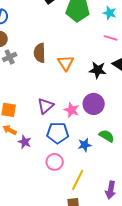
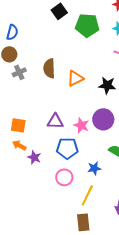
orange triangle: (66, 63) -> (75, 78), turned 36
purple triangle: (46, 106) -> (55, 121), turned 42
blue star: (85, 145) -> (94, 168), moved

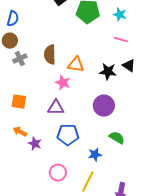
orange triangle: (75, 78) -> (76, 65), turned 36
orange square: (18, 125) -> (19, 102), moved
pink star: (81, 125) -> (63, 83), moved
pink circle: (64, 177) -> (58, 173), moved

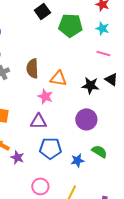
blue star: (95, 155) -> (77, 160), moved

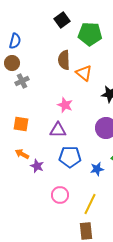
brown semicircle: (32, 68) -> (64, 60), moved
orange triangle: (58, 78) -> (84, 73), moved, turned 30

